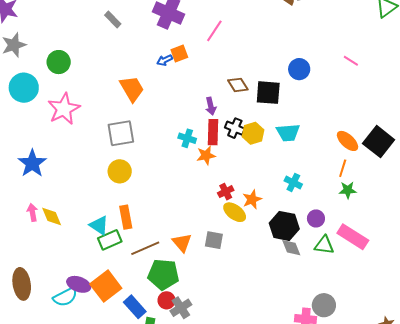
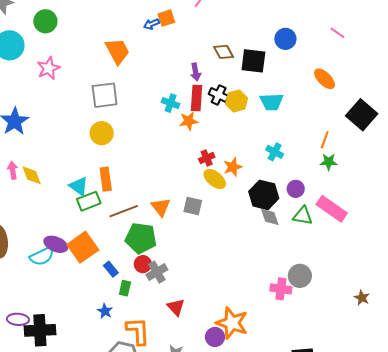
pink star: (64, 109) -> (49, 68), size x0.7
orange ellipse: (347, 141) -> (325, 79), moved
blue rectangle: (135, 307) -> (111, 269), size x0.7

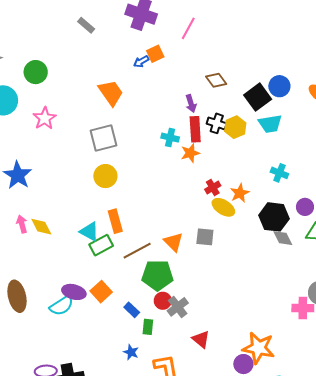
blue circle: (285, 39) -> (279, 86), moved
black square: (253, 61) -> (258, 97), moved, turned -36
orange square: (83, 247) -> (101, 292), size x0.7

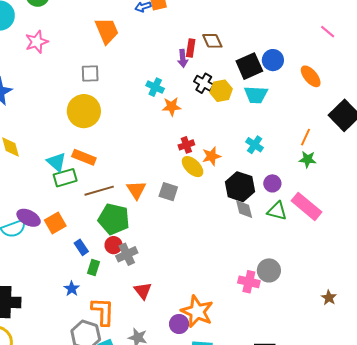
red rectangle: (195, 129) -> (191, 48), moved, size x0.7
gray square: (104, 138) -> (90, 73), size x0.7
yellow circle: (105, 176) -> (84, 111), size x1.4
orange rectangle: (115, 221) -> (84, 157), turned -65

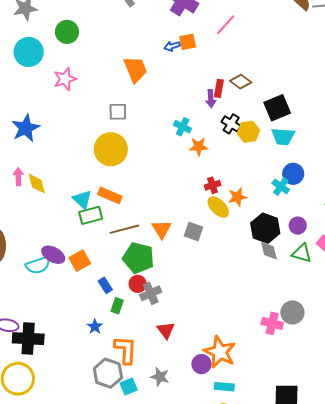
brown diamond: (212, 41) -> (241, 82), turned -30
blue circle: (273, 60) -> (293, 174), moved

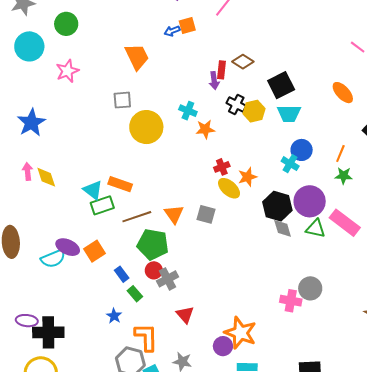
yellow circle: (111, 149) -> (146, 127), moved
purple circle: (298, 226) -> (310, 201), size x1.8
green rectangle: (117, 306) -> (135, 294), turned -56

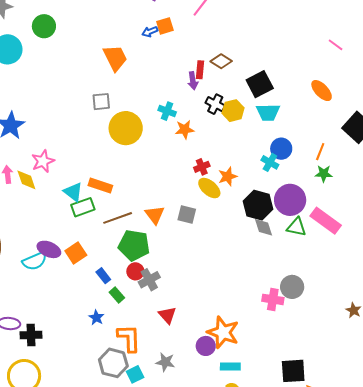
pink star: (67, 71) -> (43, 161), moved
black cross: (48, 332) -> (31, 335), size x0.7

